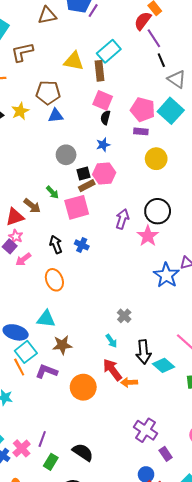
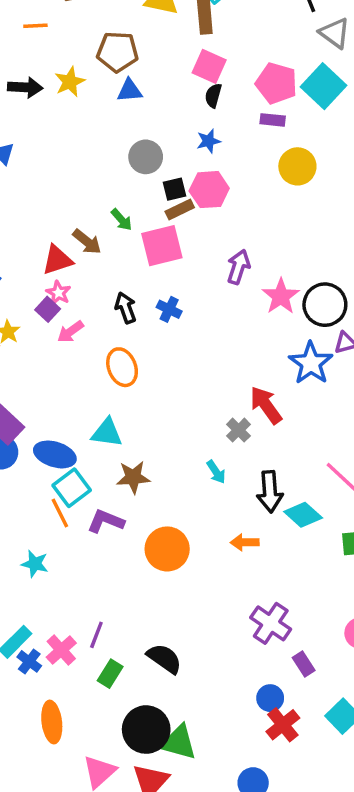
black circle: (158, 211) -> (325, 305), moved
red arrow: (112, 370) -> (266, 405), moved

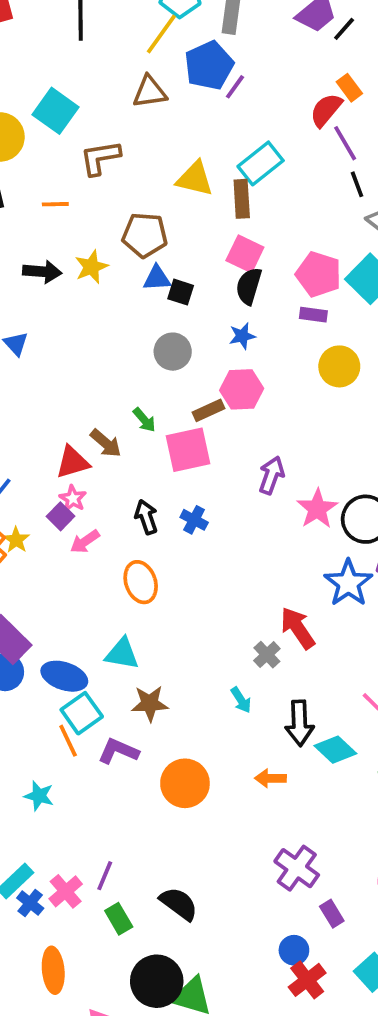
black semicircle: (213, 96) -> (249, 286), size x1.4
black square: (174, 189) -> (181, 292), moved, turned 30
green rectangle: (110, 674) -> (119, 919), turned -64

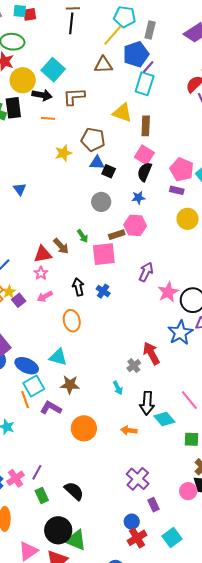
cyan rectangle: (261, 163) -> (145, 84), moved, turned -40
black arrow: (42, 272) -> (42, 95), moved
purple square: (61, 516) -> (19, 300), moved

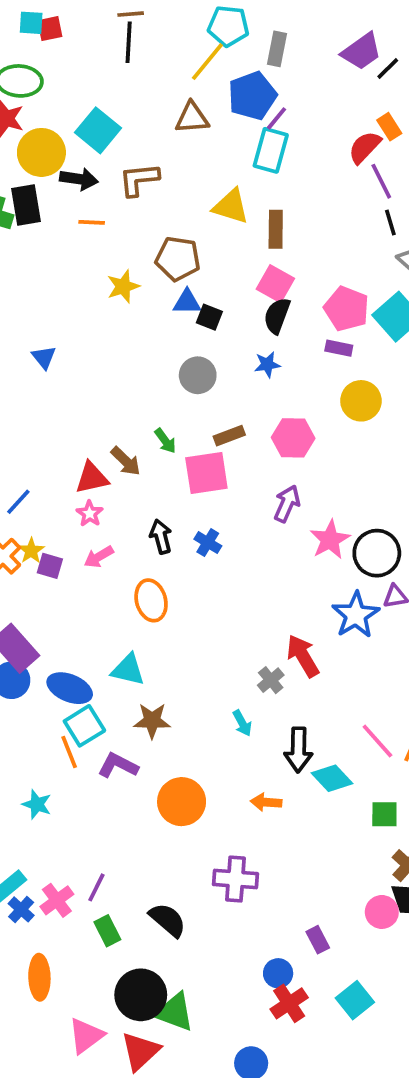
pink hexagon: (135, 225) -> (293, 438), moved
purple square: (19, 300) -> (50, 566), turned -32
purple cross: (138, 479) -> (236, 879), moved, turned -35

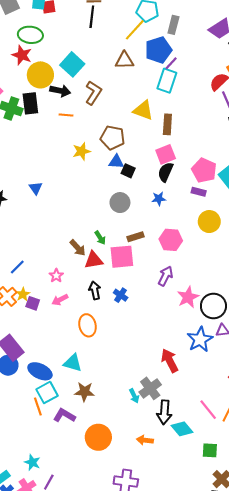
brown L-shape: (139, 179) -> (93, 93), turned 125
pink square: (275, 284) -> (166, 154), turned 36
red triangle: (92, 478) -> (94, 260), moved
gray cross: (271, 680) -> (150, 388), moved, size x1.5
cyan star: (37, 804) -> (32, 462), moved

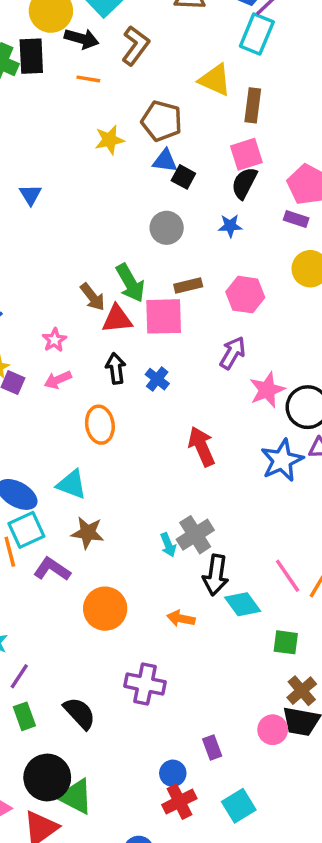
green arrow: (100, 238) -> (130, 283), size x1.6
red arrow: (170, 361) -> (202, 446), moved

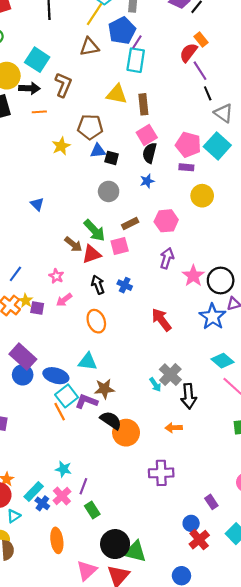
blue triangle: (30, 195) -> (37, 204), moved
pink square: (164, 316) -> (120, 246), size x0.7
purple L-shape: (52, 569) -> (86, 401), moved
cyan diamond: (243, 604) -> (222, 361), moved
black semicircle: (80, 713) -> (111, 420), moved

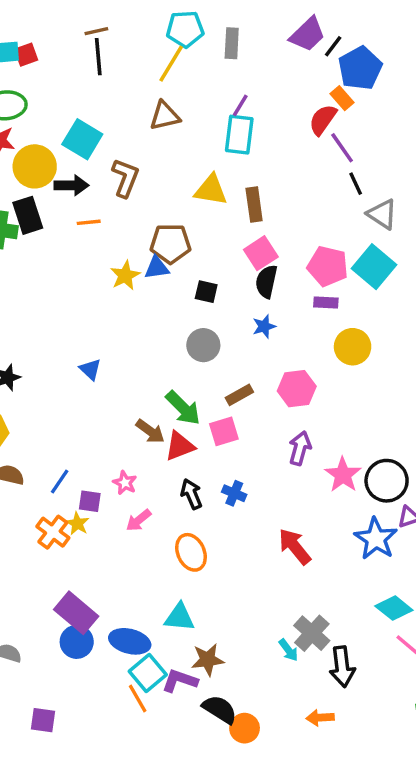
blue pentagon: (122, 31) -> (360, 68), moved
blue triangle: (98, 151) -> (157, 268), moved
purple square: (37, 308) -> (90, 501), moved
orange circle: (126, 433) -> (245, 728), size x0.7

